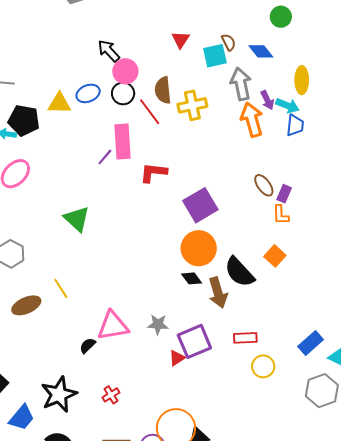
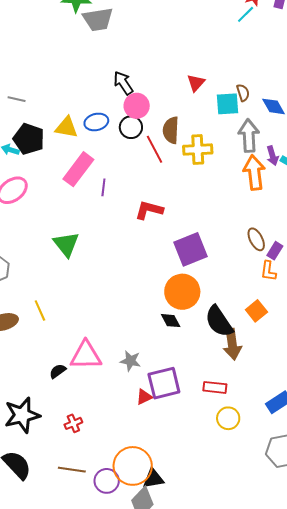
pink rectangle: (122, 141) -> (78, 169), moved, turned 32
purple line: (105, 157) -> (103, 187), turned -42
brown arrow: (218, 293) -> (232, 344), moved

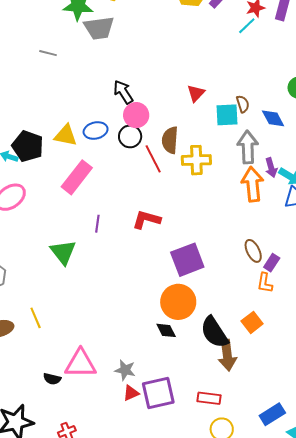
gray line: (17, 99) -> (48, 53), moved
purple line: (103, 187) -> (97, 224), moved
black semicircle: (58, 371) -> (52, 379), turned -132
red triangle: (144, 397) -> (131, 393), moved

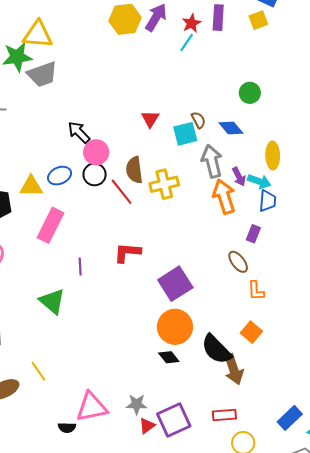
purple rectangle: (272, 263) -> (253, 234), moved

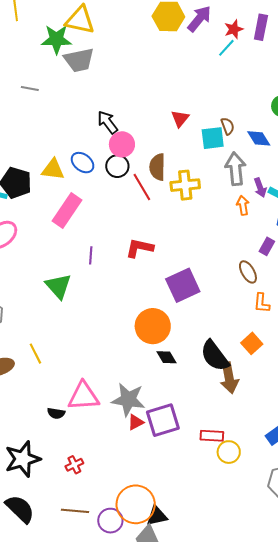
blue ellipse: (60, 176) -> (83, 163), turned 55
orange arrow: (224, 197) -> (243, 205), size x0.6
orange circle: (175, 327) -> (153, 326), moved
gray star: (137, 404) -> (128, 400), size x1.6
red rectangle: (224, 415) -> (212, 436), moved

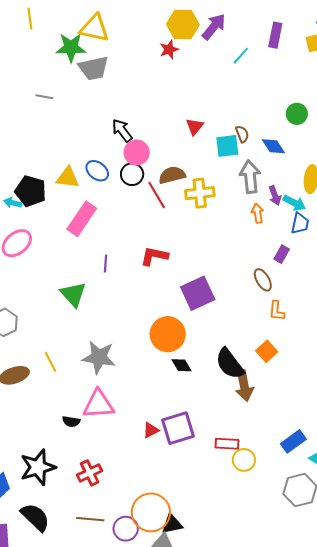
red star: (234, 29) -> (169, 50), moved
brown semicircle: (157, 167) -> (172, 175), turned 76
gray star: (128, 400) -> (99, 357), moved
red cross: (74, 465) -> (90, 473), size x1.4

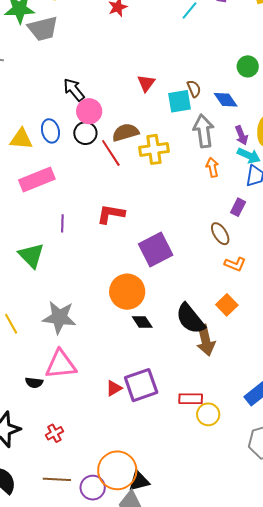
blue ellipse: (97, 171) -> (50, 131), turned 40
purple arrow: (275, 195) -> (241, 135), moved
pink rectangle: (82, 219) -> (37, 180), turned 36
orange L-shape: (277, 311) -> (235, 264), turned -70
red cross: (90, 473) -> (54, 433), size x0.7

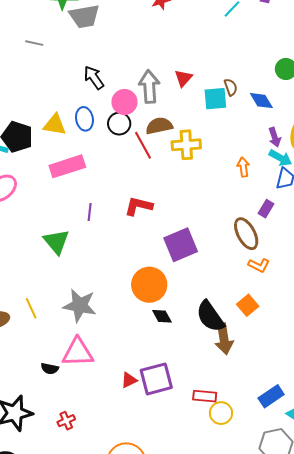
black arrow: (74, 90) -> (94, 78), moved
gray arrow: (204, 131) -> (149, 87), moved
brown ellipse: (220, 234) -> (246, 234), size x1.4

